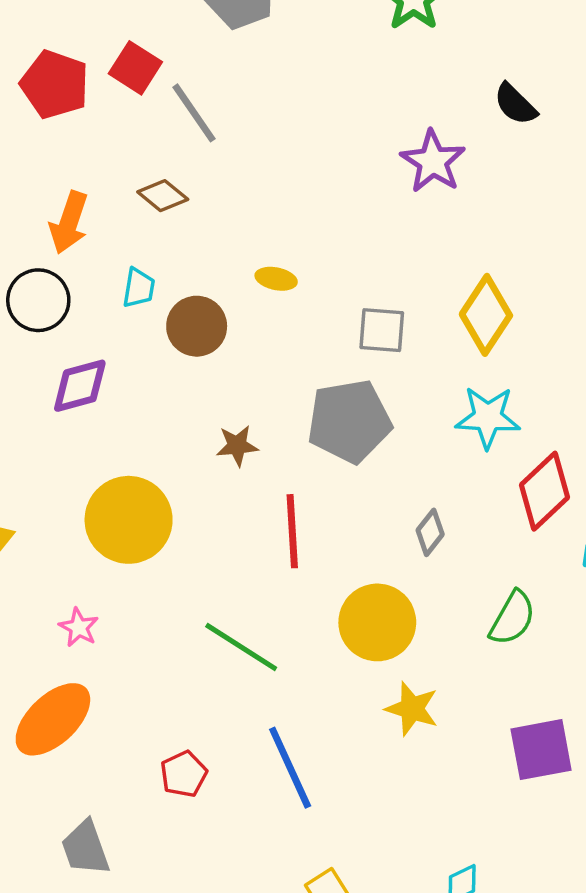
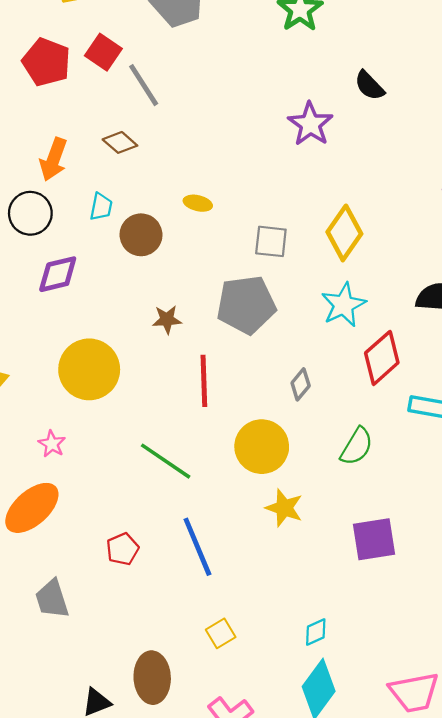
cyan star: (488, 417) -> (344, 305), turned -30

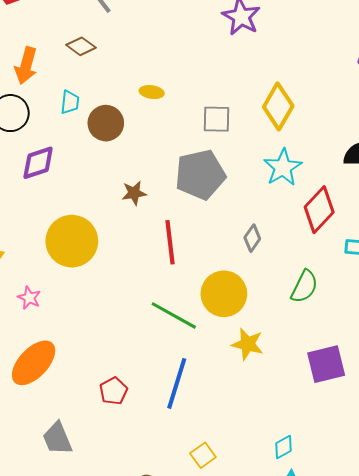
pink star: (52, 444) -> (29, 298), moved
green line: (166, 461) -> (174, 315), moved
blue line: (197, 547) -> (177, 383), turned 45

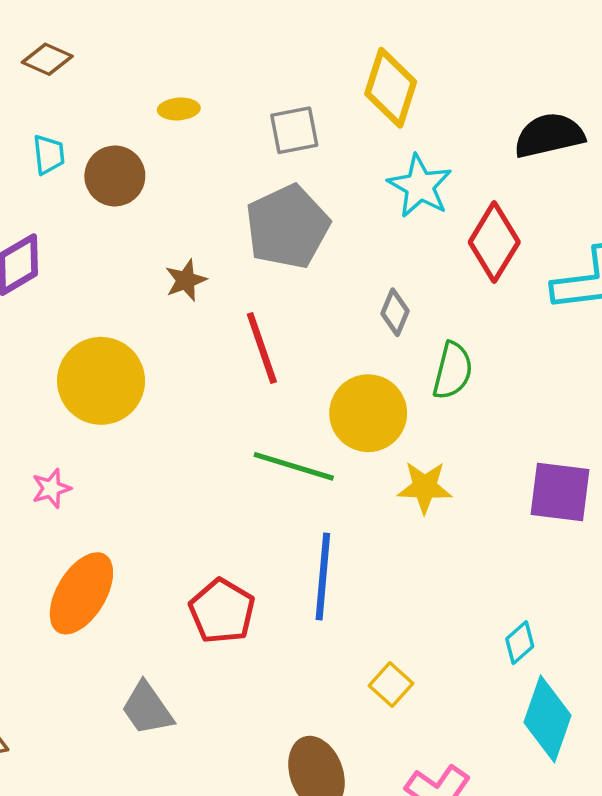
green semicircle: (304, 287) -> (453, 371), moved
pink star: (29, 298) -> (51, 488), turned -30
purple square: (326, 364) -> (560, 492), turned 33
red pentagon: (113, 391) -> (222, 611), size x1.4

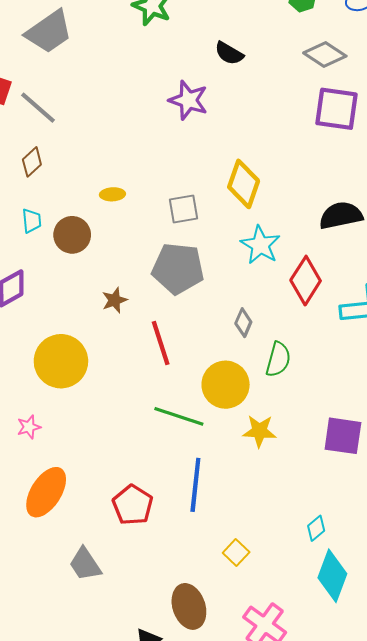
brown diamond: (47, 59) -> (32, 162), turned -68
gray pentagon: (287, 227) -> (178, 268), turned 30

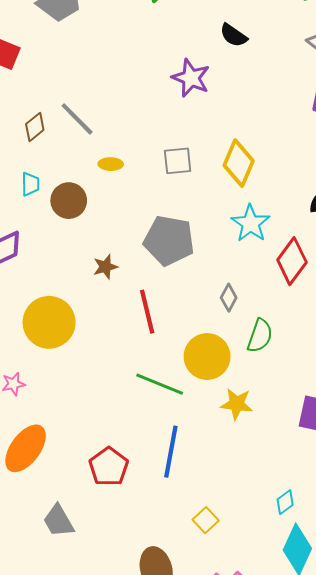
gray line: (38, 108) -> (77, 119), moved
gray square: (184, 209) -> (178, 161), moved

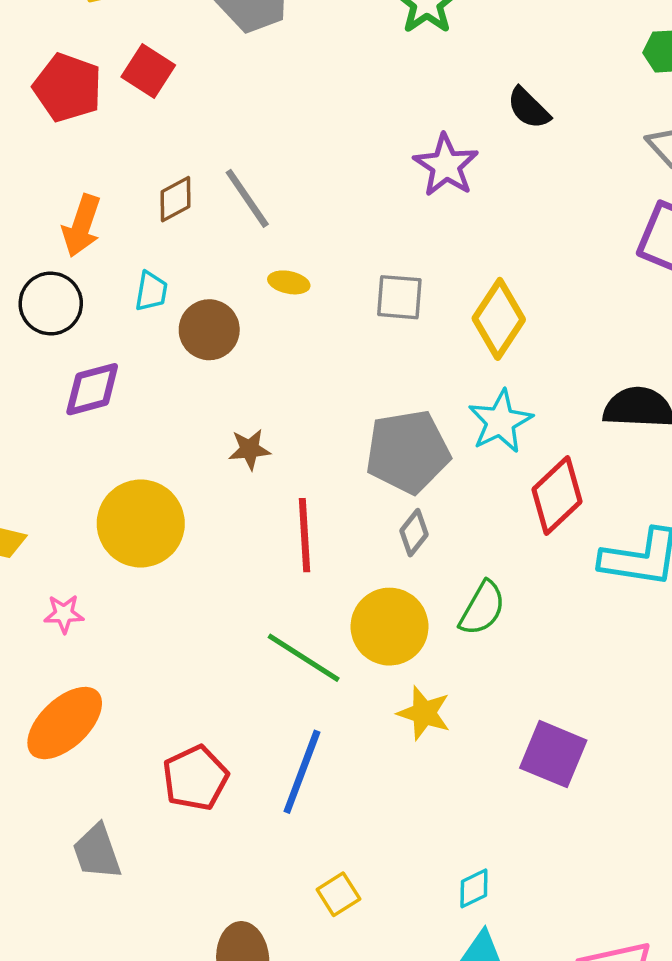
gray pentagon: (169, 241) -> (408, 452), moved, turned -30
gray diamond: (229, 298) -> (414, 533), moved

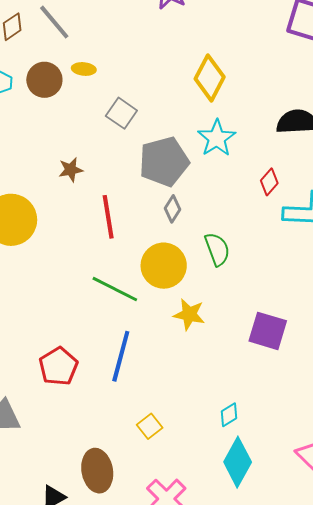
gray square: (399, 297) -> (121, 113), moved, turned 36
brown circle: (209, 330) -> (44, 80), moved
red diamond: (557, 495) -> (269, 182), moved, size x0.6
green semicircle: (482, 608) -> (217, 249), turned -44

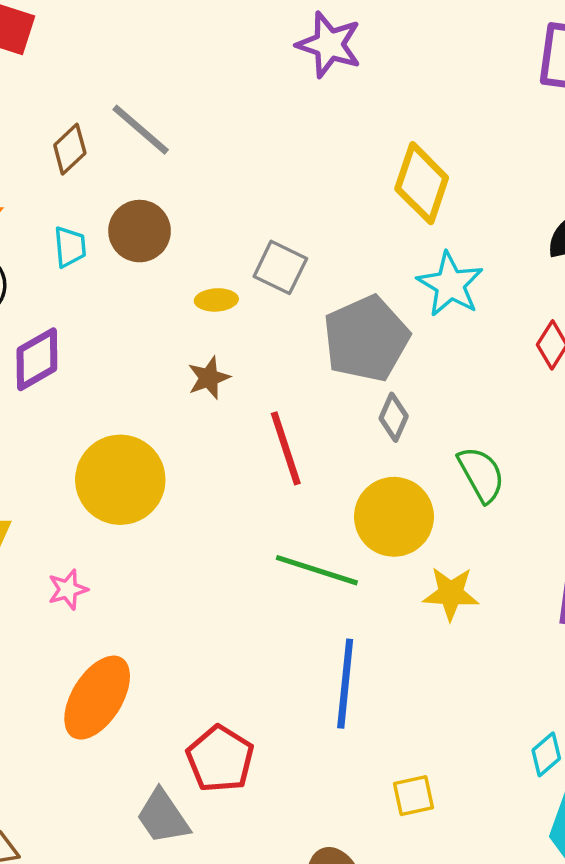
yellow ellipse: (84, 69) -> (216, 300), moved
red pentagon: (58, 366) -> (220, 759), moved
yellow square: (150, 426) -> (413, 796), turned 35

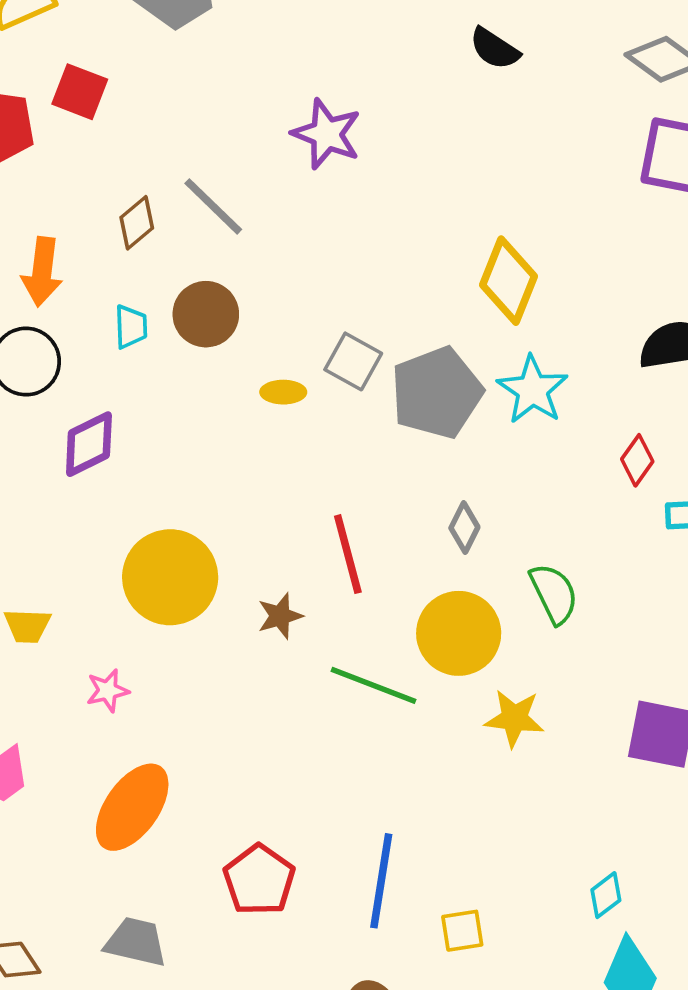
purple star: (329, 45) -> (327, 134), moved
gray pentagon: (366, 339) -> (437, 393), moved
brown star: (209, 378) -> (280, 616), moved
blue line: (345, 684) -> (381, 881), moved
gray trapezoid: (163, 817) -> (136, 942), moved, turned 134

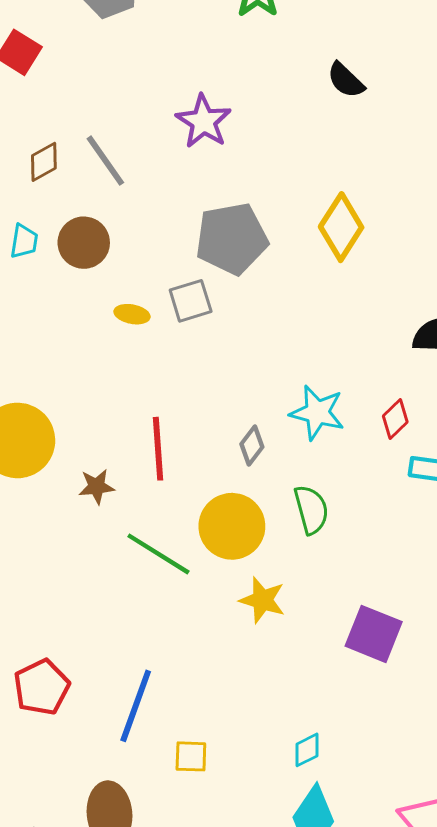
yellow diamond: (509, 281) -> (341, 227), moved
gray square: (353, 361) -> (191, 301), turned 33
cyan star: (533, 390) -> (317, 413), moved, turned -30
gray pentagon: (437, 393) -> (232, 239), moved

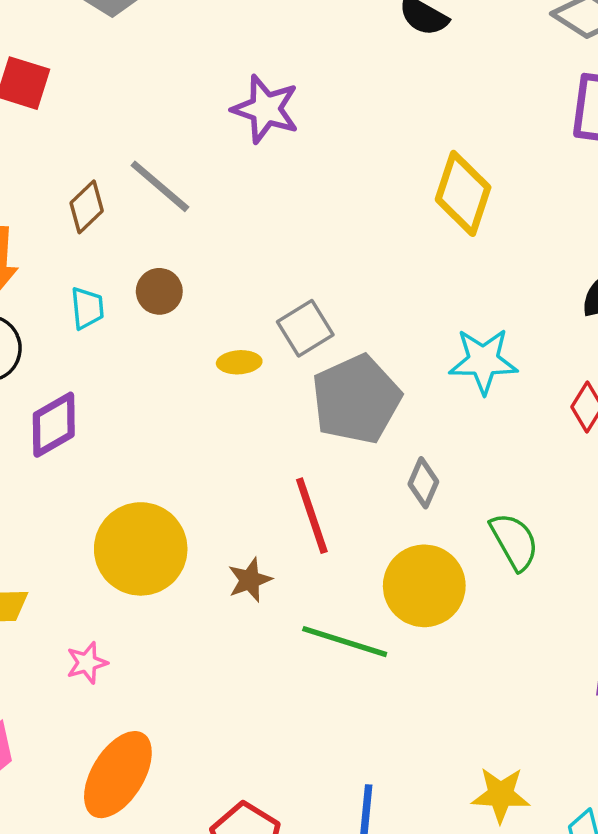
gray pentagon: (232, 239) -> (356, 399), moved
brown circle: (84, 243) -> (159, 291), size x0.7
cyan star: (317, 413) -> (483, 361), moved
yellow star: (262, 600) -> (501, 795), moved

